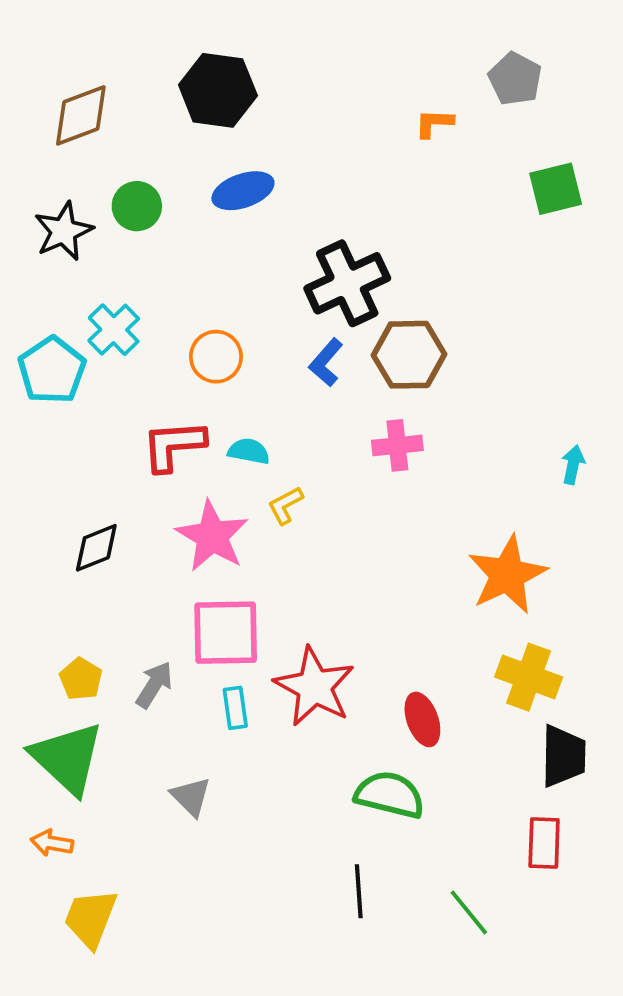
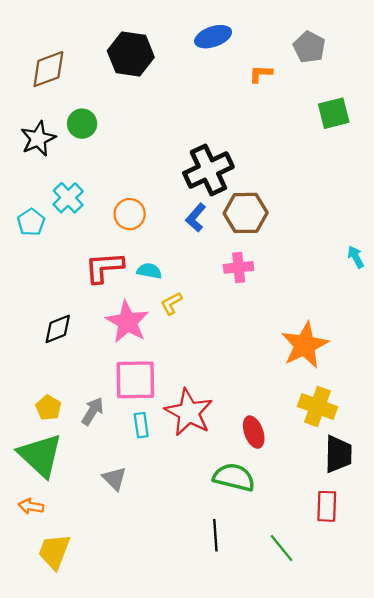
blue ellipse: (243, 191) -> (213, 37), moved
cyan pentagon: (52, 370) -> (31, 222), size x0.7
cyan arrow: (573, 465) -> (356, 257), moved, turned -40

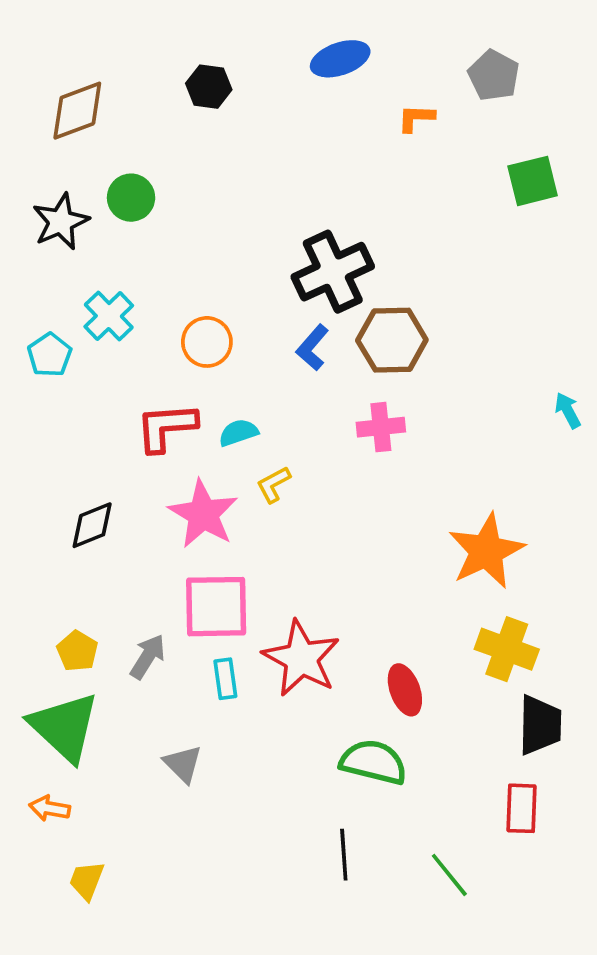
black hexagon: (131, 54) -> (209, 87), size x0.6
cyan semicircle: (149, 271) -> (238, 433), turned -30
yellow trapezoid: (54, 552) -> (87, 881), size x0.7

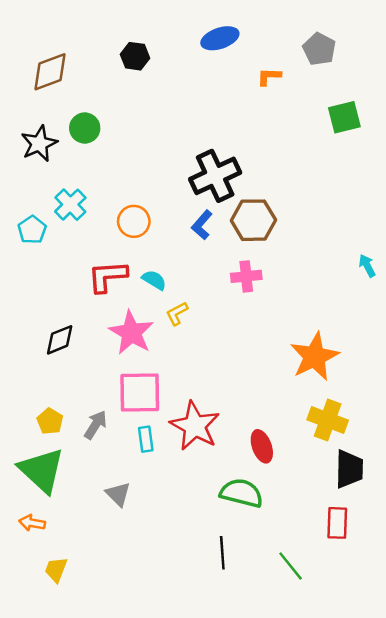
cyan semicircle: (238, 433) -> (154, 280), turned 50

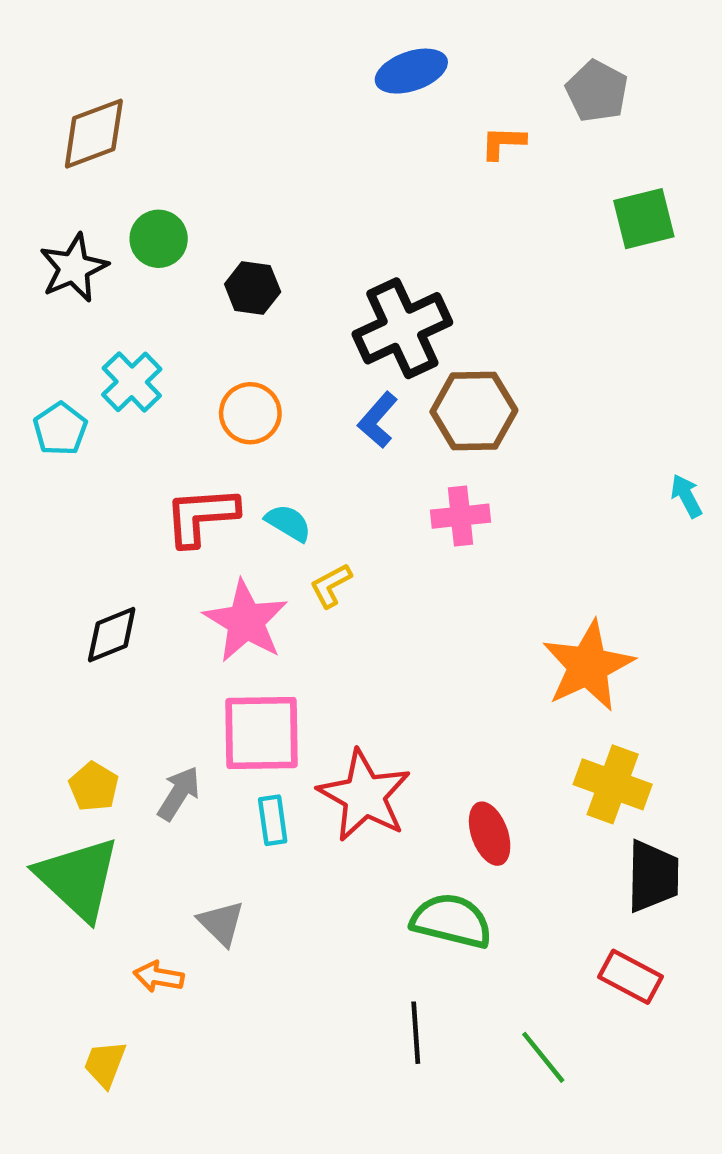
black hexagon: (135, 56) -> (253, 288), moved
orange arrow: (32, 523) -> (159, 977), moved
red rectangle: (337, 523) -> (630, 977), turned -64

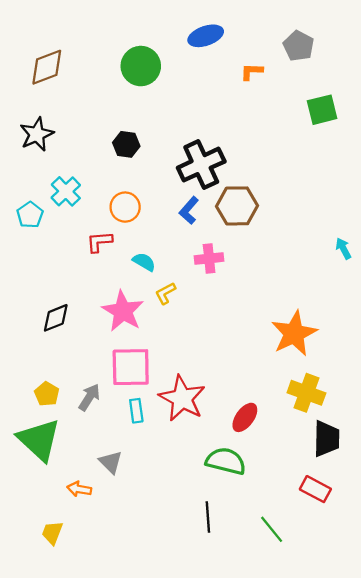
green circle: (159, 239) -> (141, 66), moved, size x1.4
red L-shape: (201, 516) -> (99, 242), moved, size x0.7
pink cross: (461, 516) -> (209, 259), moved
red ellipse: (490, 834) -> (245, 417), turned 56

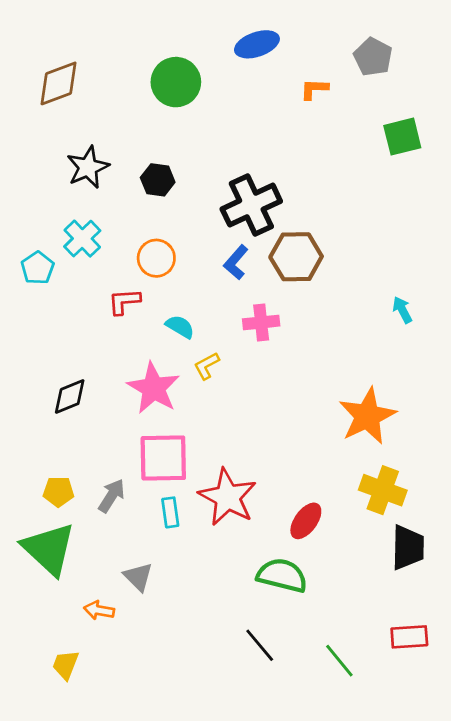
black star: (37, 134) -> (88, 167), moved
cyan arrow: (343, 248) -> (402, 310), moved
yellow pentagon: (47, 394) -> (58, 492), turned -30
red rectangle: (315, 489) -> (409, 637), moved, turned -32
black line: (208, 517) -> (260, 645), turned -36

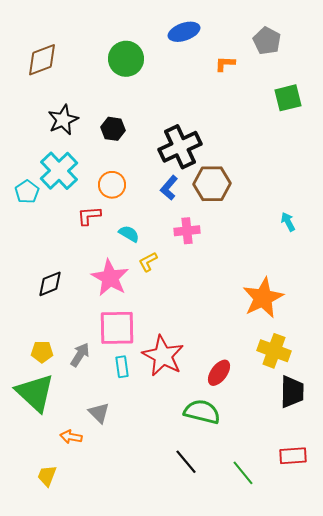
cyan cross: (82, 239) -> (59, 171), size x1.4

